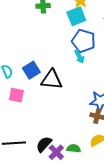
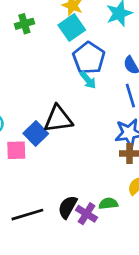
blue pentagon: (84, 41) -> (89, 58), turned 30
blue square: (31, 70) -> (36, 133), moved

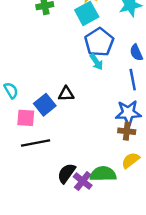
black triangle: (58, 119) -> (66, 94), size x0.6
green semicircle: (108, 204) -> (103, 174), size x1.5
black line: (27, 215) -> (36, 143), moved

